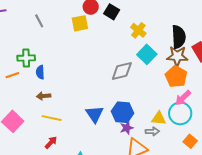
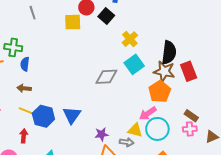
pink arrow: (183, 98) -> (148, 113), moved
blue hexagon: (123, 112) -> (43, 116), moved
red arrow: (51, 142) -> (24, 136), turned -48

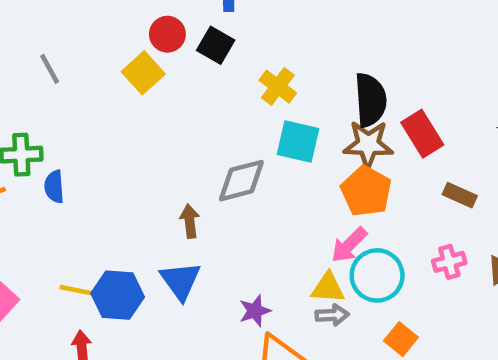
yellow square: (73, 22) -> (143, 73), turned -30
cyan square: (134, 64) -> (298, 141), turned -30
brown arrow: (24, 88) -> (190, 221), moved, turned 88
brown rectangle: (191, 116) -> (460, 195), moved
gray arrow: (127, 142) -> (332, 315), moved

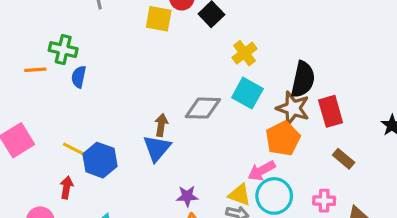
yellow square: (143, 73) -> (159, 19), turned 36
blue triangle: (180, 281) -> (157, 148), moved

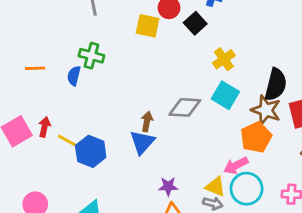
green cross: (63, 50) -> (91, 56), moved
red arrow: (67, 188) -> (44, 127), moved

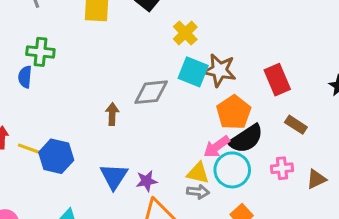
black semicircle: (276, 85) -> (246, 139), moved, turned 52
brown star: (266, 110) -> (220, 70), moved
blue triangle: (142, 142) -> (114, 176), moved

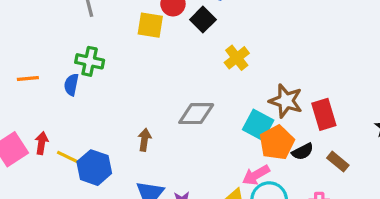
brown star: (220, 70) -> (286, 101), moved
cyan square: (193, 72) -> (258, 125), moved
brown arrow: (112, 114) -> (144, 140), moved
black semicircle: (246, 139) -> (303, 152), moved, size x0.6

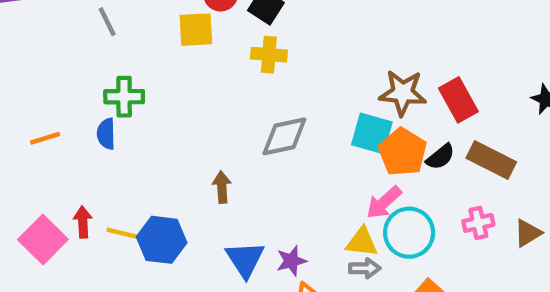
yellow cross: (237, 58) -> (269, 55), moved, turned -35
brown rectangle: (338, 162) -> (491, 160), size x1.5

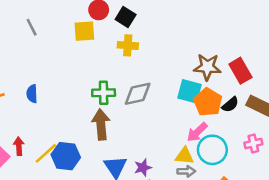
green cross: (124, 97) -> (104, 93), moved
brown arrow: (222, 187) -> (101, 124), size x1.6
yellow line: (128, 235) -> (46, 153), turned -55

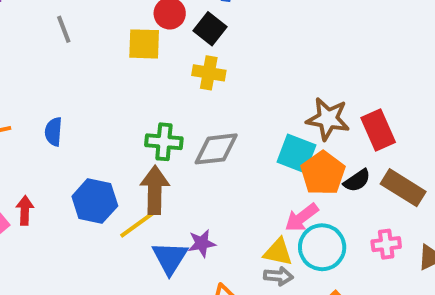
yellow line: (46, 153) -> (137, 224), moved
blue hexagon: (66, 156) -> (95, 201), moved
purple star: (143, 168) -> (202, 243), moved

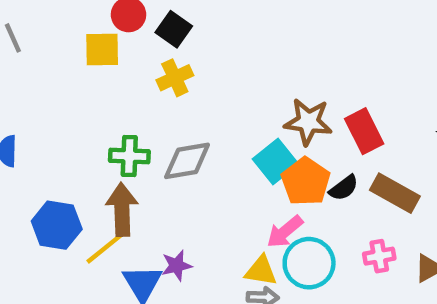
yellow cross: (209, 73) -> (175, 78), turned -32
cyan square: (296, 153) -> (276, 162), turned 33

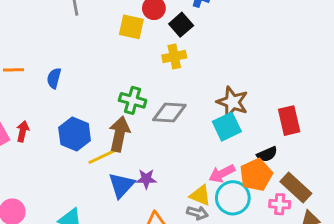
brown star: (308, 122) -> (232, 102), moved
orange pentagon: (306, 182) -> (256, 175), moved
brown rectangle: (395, 193) -> (296, 187), moved

